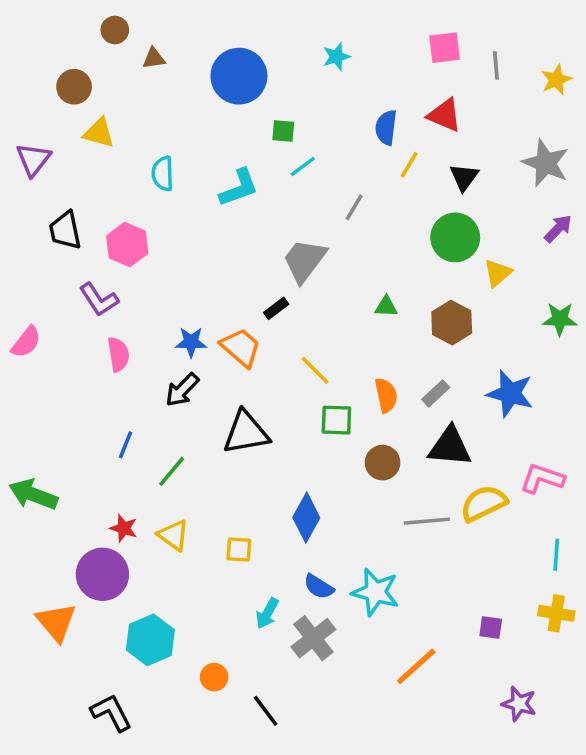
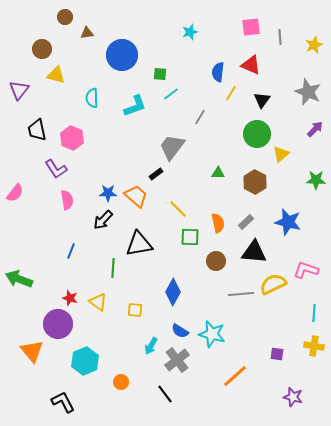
blue circle: (239, 76) -> (122, 55), moved
green line: (172, 471) -> (113, 268), moved, turned -36
black line: (266, 711) -> (165, 394), moved

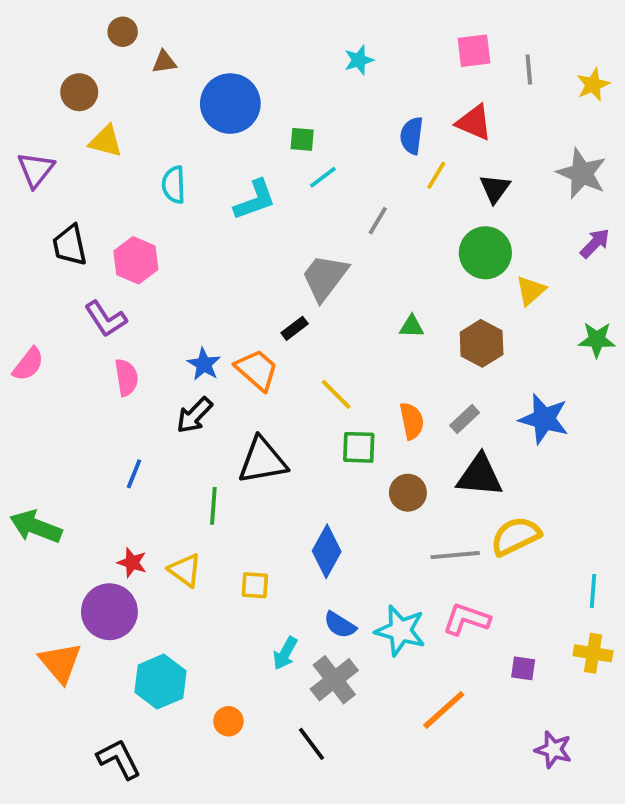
blue star: (108, 193) -> (204, 364), turned 30
pink L-shape: (306, 270) -> (466, 619), moved

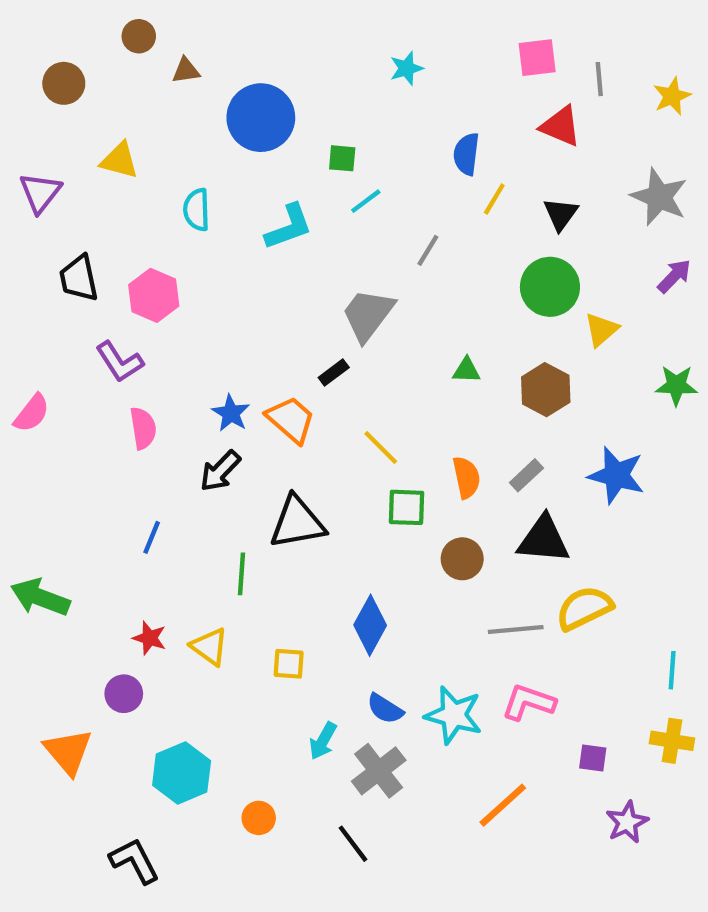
brown circle: (79, 92) -> (64, 83), moved
red triangle: (474, 122) -> (561, 126), moved
purple circle: (109, 612) -> (124, 694), size x0.6
purple star: (553, 750) -> (627, 822), moved, turned 30

